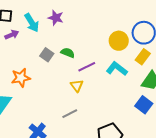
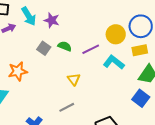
purple star: (56, 18) -> (52, 20), moved
yellow rectangle: (143, 57) -> (140, 50), turned 42
purple line: (87, 67) -> (91, 49), moved

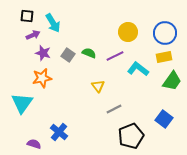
purple star: (52, 20) -> (43, 53), moved
yellow circle: (116, 34) -> (128, 32), moved
blue square: (141, 98) -> (164, 119), moved
gray line: (67, 107) -> (114, 109), moved

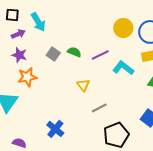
yellow circle: (128, 32) -> (123, 28), moved
purple star: (43, 53) -> (19, 55), moved
blue cross: (59, 132) -> (55, 129), moved

